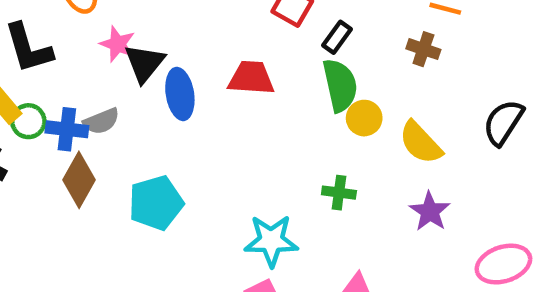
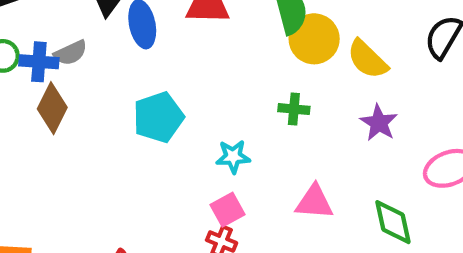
yellow circle: (364, 118) -> (314, 39), size x1.5
cyan pentagon: (156, 203) -> (158, 117), moved
cyan star: (271, 241) -> (233, 157), size x0.7

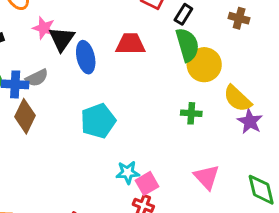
yellow semicircle: (367, 59) -> (237, 99), moved
cyan star: (233, 157) -> (128, 172), moved
pink triangle: (314, 202) -> (207, 177), turned 44

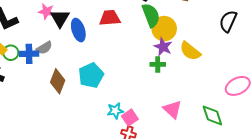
brown diamond: (25, 116) -> (58, 81), moved
purple star: (250, 121) -> (163, 47), moved

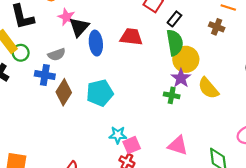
blue cross: (29, 54) -> (45, 75), moved
pink triangle: (172, 109) -> (178, 145), turned -36

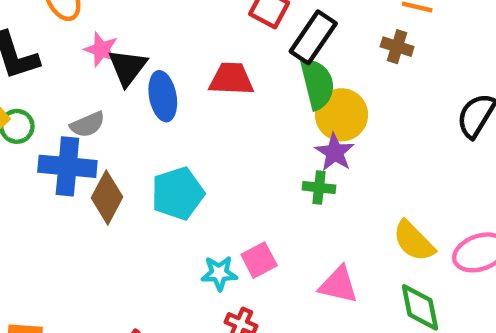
black rectangle: (174, 19) -> (313, 37), size x1.6
blue cross: (45, 75) -> (67, 166), size x1.4
yellow semicircle: (208, 88) -> (414, 241), moved
pink square: (132, 145) -> (259, 260), moved

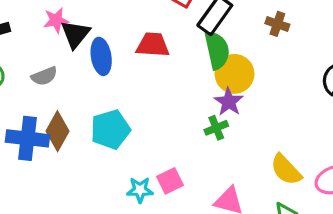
pink star: (101, 50) -> (56, 20), turned -30
blue cross: (67, 166) -> (28, 138), moved
green cross: (319, 188) -> (216, 128), turned -30

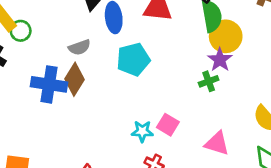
gray semicircle: (44, 76) -> (80, 47), moved
cyan pentagon: (110, 129) -> (133, 59), moved
pink square: (170, 181) -> (168, 125), turned -35

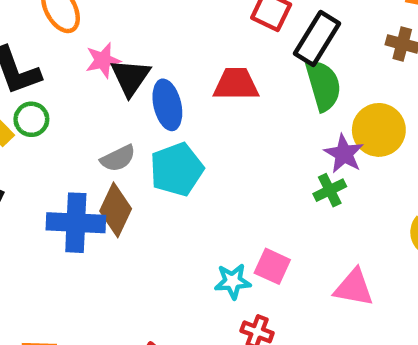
green circle: (21, 31) -> (31, 119), moved
yellow circle: (226, 36) -> (379, 130), moved
cyan pentagon: (133, 59) -> (177, 169), moved

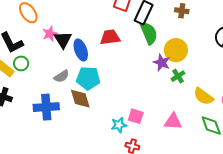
cyan pentagon: (177, 169) -> (88, 78), turned 30
green cross: (330, 190) -> (178, 76), moved
brown diamond: (116, 210) -> (80, 99), moved, turned -35

